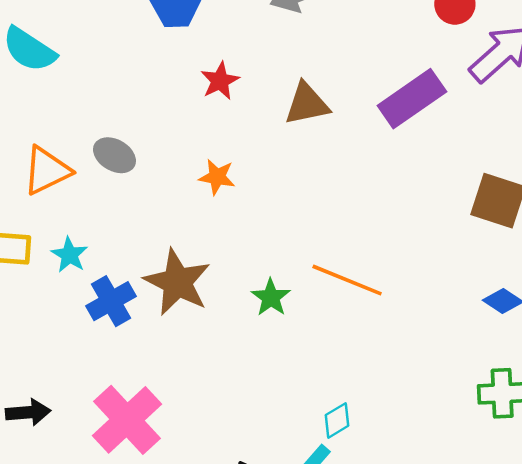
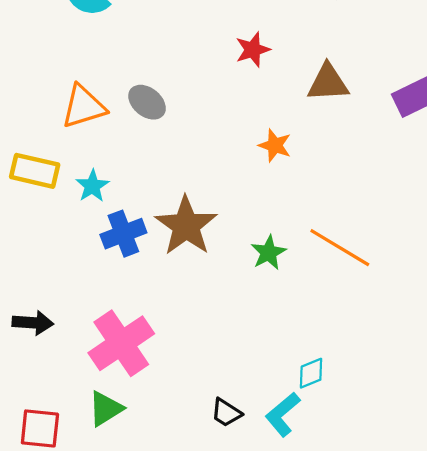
orange star: (217, 177) -> (275, 145), moved

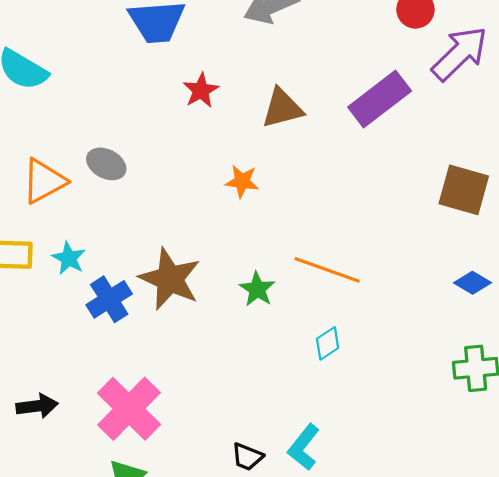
cyan diamond: (311, 373) -> (328, 343), moved

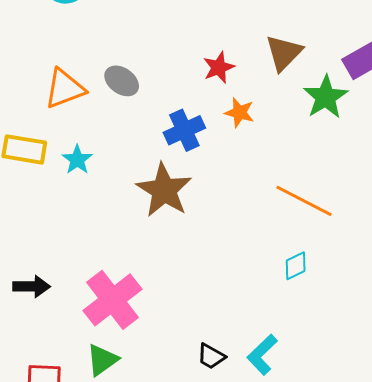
red star: (201, 91) -> (219, 67), moved
brown triangle: (282, 108) -> (284, 53), turned -39
green star: (257, 289) -> (326, 97), moved, size x1.4
blue cross: (109, 299) -> (184, 130), moved

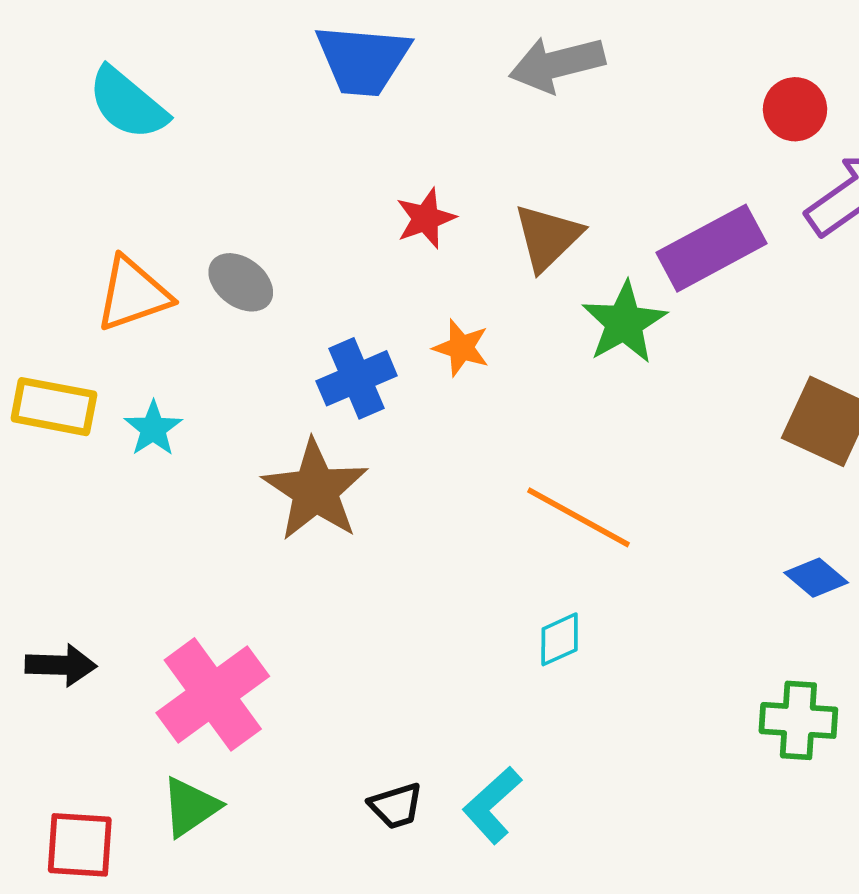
red star: (219, 67) -> (426, 218), moved
black trapezoid: (211, 356) -> (396, 806), turned -48

